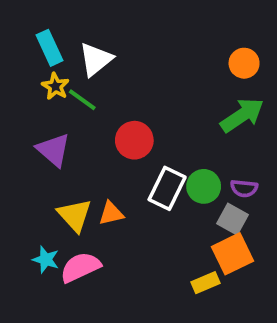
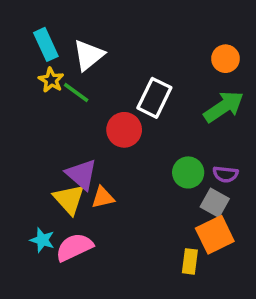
purple triangle: (53, 150) -> (81, 174), moved
white rectangle: (167, 188) -> (154, 98), moved
yellow rectangle: (206, 283) -> (190, 261), turned -60

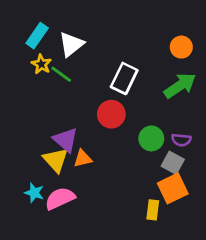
cyan rectangle: (46, 44) -> (37, 36), turned 60
red circle: (124, 130) -> (111, 114), moved

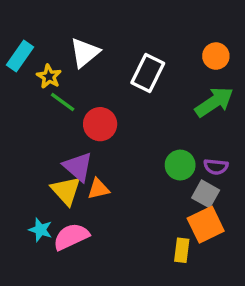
cyan rectangle: (37, 36) -> (20, 56), moved
green line: (61, 74) -> (63, 102), moved
white rectangle: (124, 78) -> (148, 73), moved
red circle: (111, 114) -> (100, 124), moved

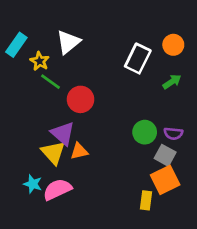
white rectangle: (148, 73) -> (138, 58), moved
green arrow: (214, 102) -> (172, 82), size x0.6

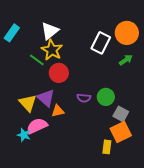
orange circle: (173, 45) -> (127, 33), size x1.5
yellow star: (40, 61) -> (52, 50), moved, size x1.5
purple semicircle: (173, 134) -> (84, 98), moved
yellow triangle: (53, 153) -> (28, 103), moved
pink semicircle: (57, 189) -> (37, 126), moved

